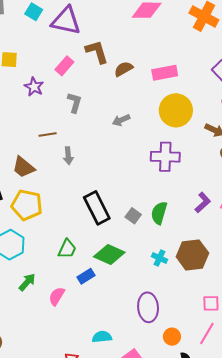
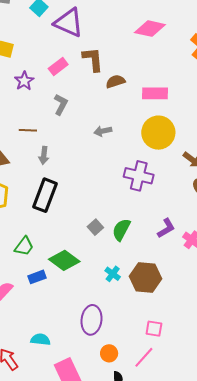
black rectangle: (97, 208) -> (45, 195), moved, turned 36

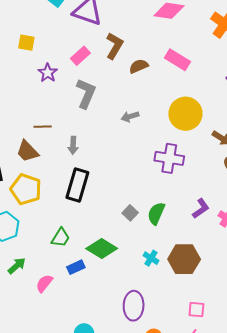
brown L-shape: (93, 59) -> (114, 46), turned 40
pink rectangle: (155, 93) -> (177, 60), moved, turned 35
gray L-shape: (61, 105) -> (86, 93), size x1.4
brown line: (28, 130) -> (43, 127), moved

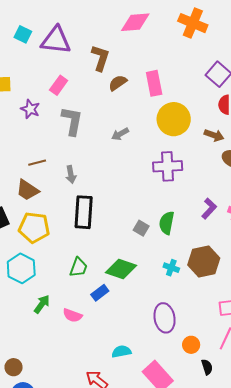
brown L-shape: (114, 46) -> (100, 58), moved
pink rectangle: (177, 60) -> (154, 83), moved, turned 60
pink semicircle: (44, 283) -> (72, 315), turned -96

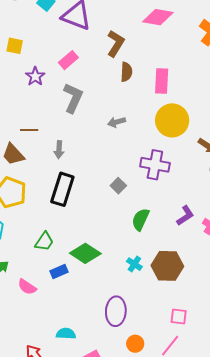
brown semicircle: (118, 83) -> (126, 72), turned 114
gray square: (141, 228) -> (118, 186), moved

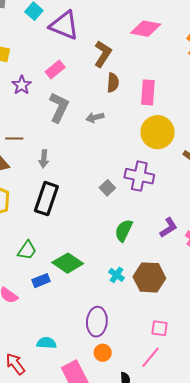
gray arrow: (117, 122) -> (95, 117), moved
gray square: (118, 186) -> (107, 188), moved
orange circle: (135, 344) -> (103, 353), moved

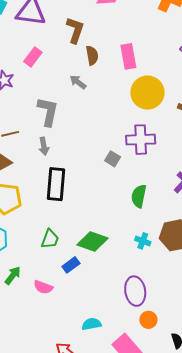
gray L-shape: (59, 107) -> (48, 112), moved
gray arrow: (95, 117) -> (78, 82), moved, turned 66

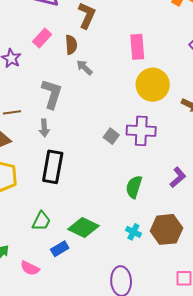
brown semicircle: (92, 55) -> (71, 45), moved
gray square: (113, 159) -> (111, 136), moved

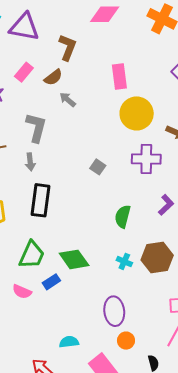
brown semicircle: (71, 45) -> (53, 77), turned 60
purple cross: (141, 131) -> (146, 159), moved
green trapezoid: (41, 221) -> (32, 255), size x1.4
green diamond: (83, 227) -> (74, 259), turned 32
pink semicircle: (30, 268) -> (22, 292), moved

